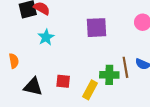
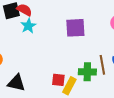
cyan star: (46, 37) -> (28, 26), moved
red square: (63, 81) -> (58, 80), moved

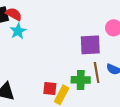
purple square: (75, 28) -> (90, 45), moved

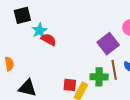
red semicircle: (14, 14) -> (49, 40), moved
purple square: (90, 45) -> (108, 44), turned -35

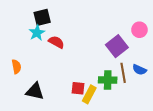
black square: (22, 15) -> (42, 17), moved
cyan star: (40, 30) -> (37, 33), moved

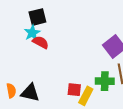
red semicircle: (56, 42) -> (41, 42), moved
orange semicircle: (16, 67) -> (11, 91), moved

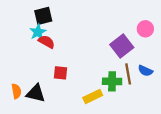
red square: (74, 90) -> (60, 73), moved
yellow rectangle: (86, 96) -> (93, 97), turned 36

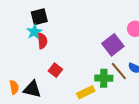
red semicircle: (46, 42) -> (42, 41), turned 56
red square: (60, 73) -> (55, 70), turned 32
brown line: (128, 74) -> (119, 71), turned -30

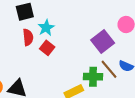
cyan star: (34, 32) -> (46, 28), moved
red square: (55, 70) -> (47, 48), moved

